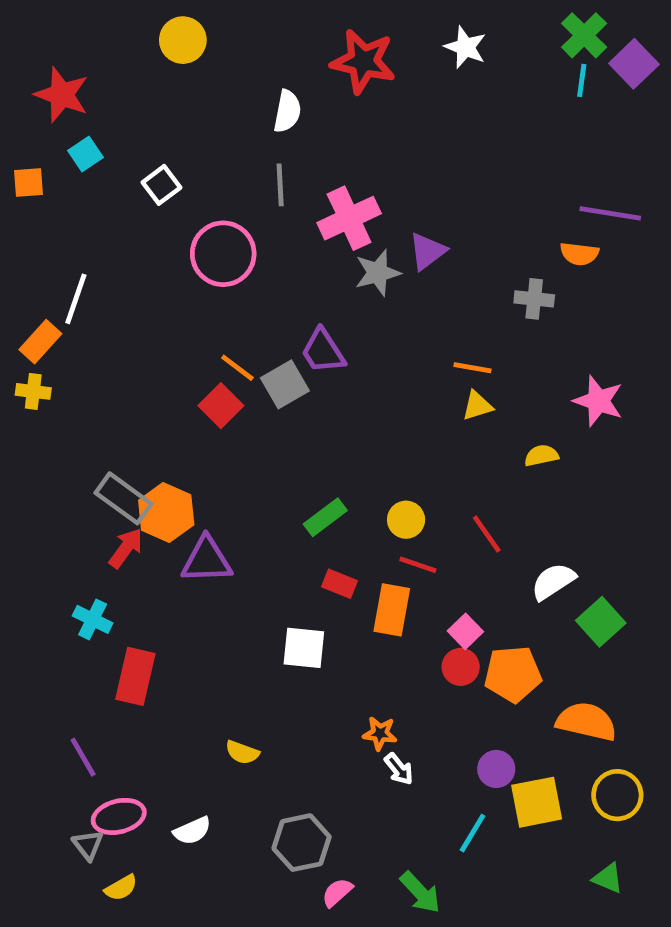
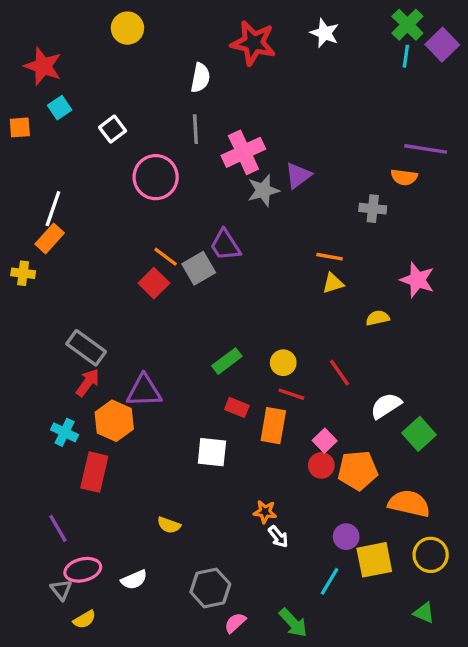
orange rectangle: (40, 342) -> (50, 238), moved
orange hexagon: (166, 513) -> (114, 421), moved

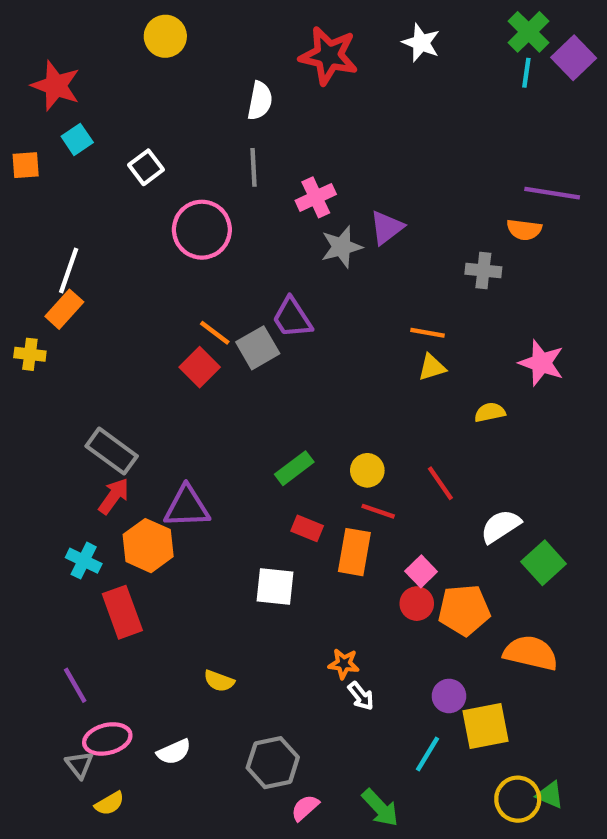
pink cross: (243, 152) -> (316, 197), size x0.7
red rectangle: (94, 472) -> (122, 612), turned -33
yellow circle: (431, 555) -> (518, 799), moved

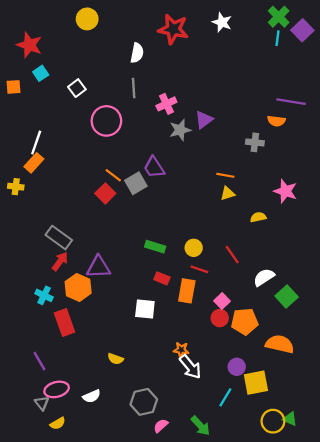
green rectangle: (294, 468) -> (155, 247), turned 54
white arrow: (361, 696) -> (190, 367), size x1.6

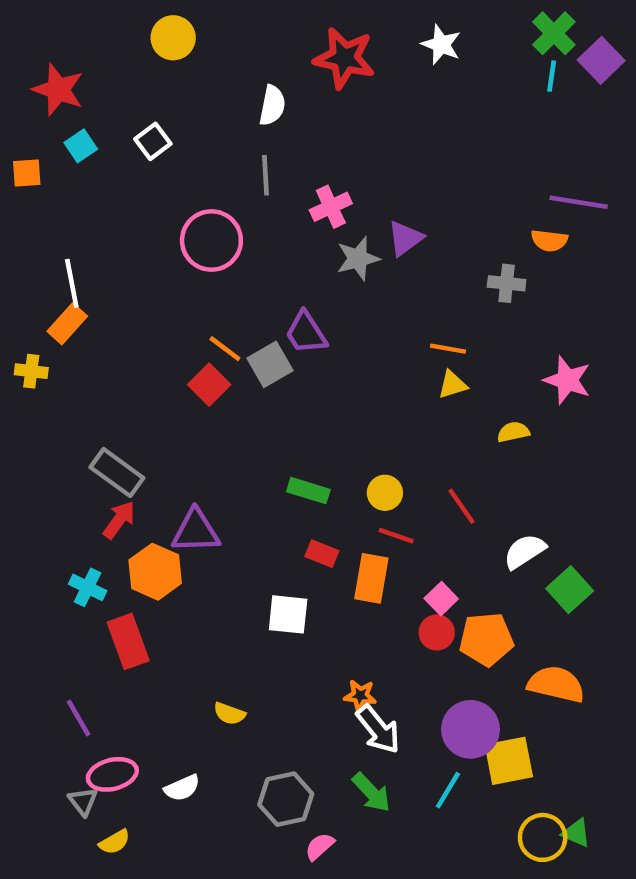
white square: (77, 88) -> (153, 141), moved
white line: (36, 142) -> (72, 283), turned -30
purple circle: (237, 367) -> (471, 729), size x1.6
green arrow: (200, 426) -> (371, 792), moved

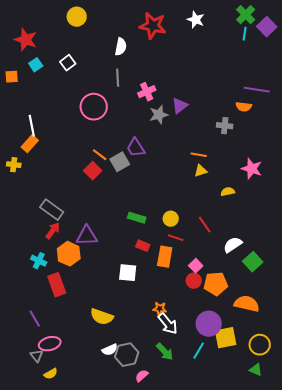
yellow semicircle: (229, 714) -> (102, 317), size x1.6
white semicircle: (182, 788) -> (110, 350), moved
yellow circle: (543, 837) -> (260, 345), moved

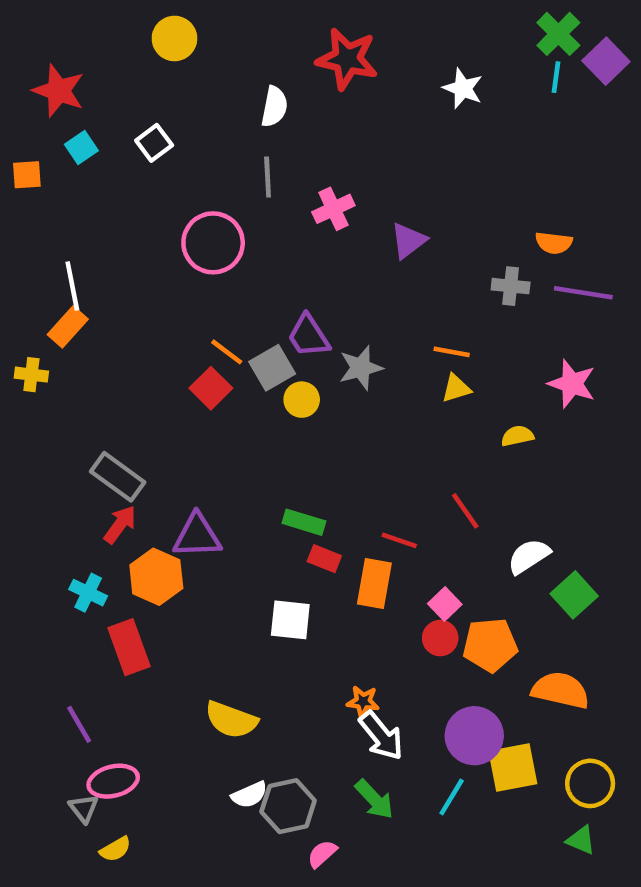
white star: (196, 20) -> (463, 88), moved
purple line: (257, 90) -> (583, 293), moved
gray star: (159, 115) -> (361, 368), moved
green rectangle: (137, 218) -> (304, 522), moved
yellow circle: (171, 219) -> (302, 400), moved

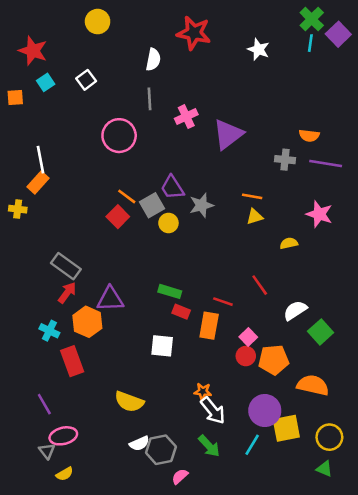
purple triangle: (408, 241) -> (228, 134), size x1.5

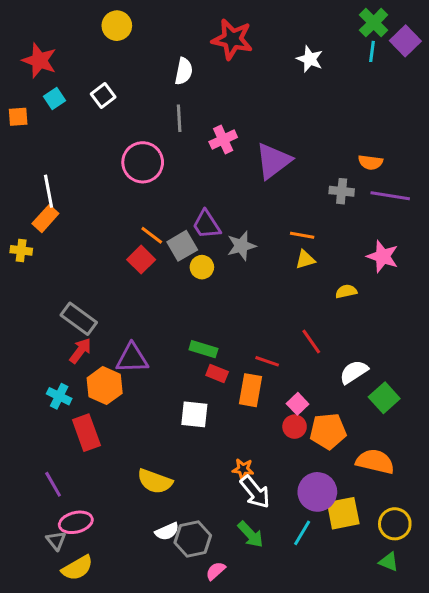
yellow semicircle: (65, 474) -> (77, 568), size x1.5

